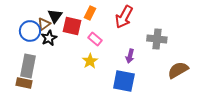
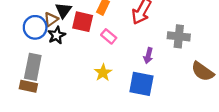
yellow star: (90, 61) -> (103, 73), moved
brown semicircle: (178, 70) -> (203, 71), turned -115

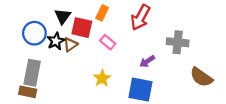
brown triangle: (51, 19) -> (71, 44), moved
purple arrow: (148, 56) -> (147, 61), turned 42

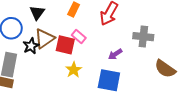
red square: (82, 28) -> (65, 45), moved
black star: (56, 41) -> (31, 46), moved
brown triangle: (71, 44) -> (44, 39), size x1.5

